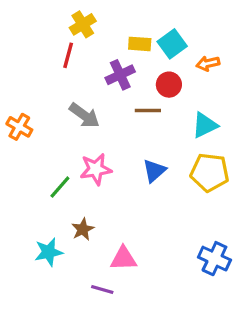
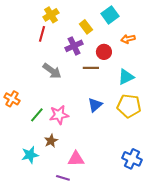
yellow rectangle: (140, 44) -> (86, 27), turned 48
cyan square: (172, 44) -> (110, 15), moved
orange cross: (19, 127) -> (12, 99), moved
pink star: (96, 169) -> (59, 115), moved

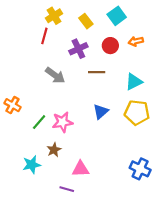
yellow rectangle: (86, 27) -> (86, 21), moved
red circle: (104, 52) -> (110, 46), moved

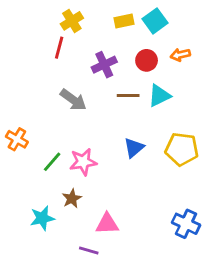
yellow rectangle: (86, 21) -> (124, 21), moved, turned -64
cyan triangle: (134, 82) -> (159, 96), moved

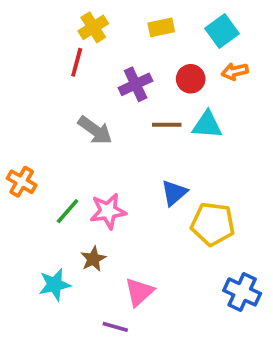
cyan square: (155, 21) -> (222, 31), moved
cyan triangle: (159, 96) -> (207, 125), turned 30
yellow pentagon: (182, 149) -> (213, 224), moved
pink triangle: (107, 224) -> (139, 292), turned -40

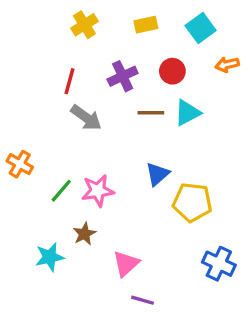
red line: (77, 62) -> (70, 81), moved
orange arrow: (235, 71) -> (227, 65), moved
cyan triangle: (207, 125) -> (187, 113), turned -32
purple line: (115, 327) -> (143, 300), moved

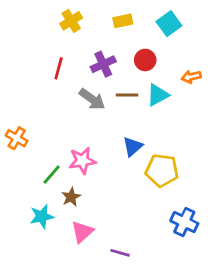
orange arrow: (227, 65) -> (191, 77), moved
gray arrow: (86, 118) -> (92, 99), moved
green line: (61, 191) -> (52, 175), moved
pink triangle: (126, 264) -> (82, 232), moved

